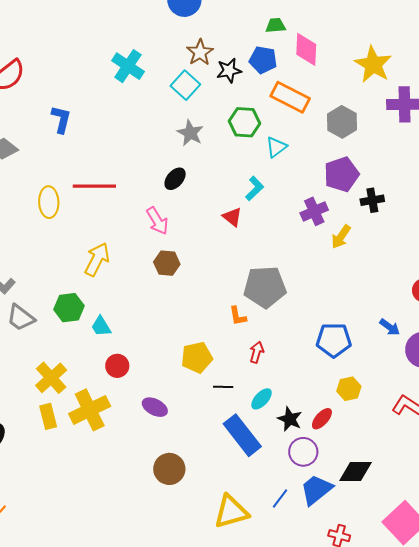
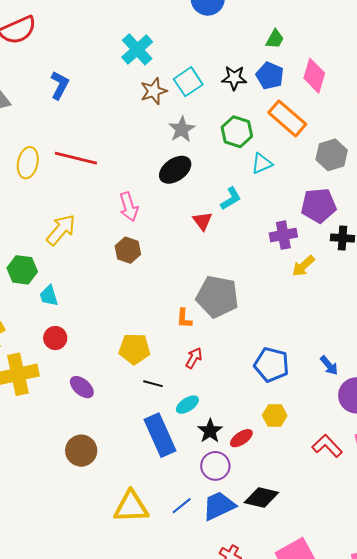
green trapezoid: (276, 25) -> (275, 39), moved, turned 110
brown star: (200, 52) -> (154, 91), moved
black ellipse: (175, 179) -> (175, 170), moved, size x1.4

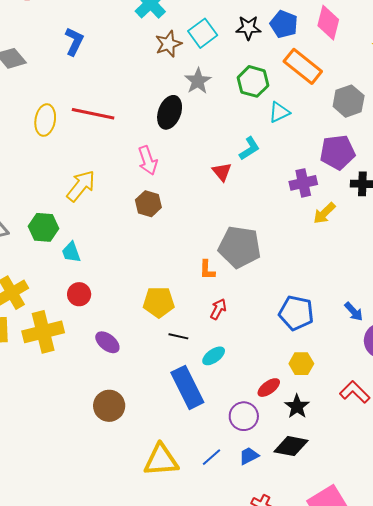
black ellipse: (175, 170) -> (170, 112), moved, turned -32
black star: (210, 431) -> (297, 406), moved
blue trapezoid: (219, 506) -> (249, 456), size x0.6

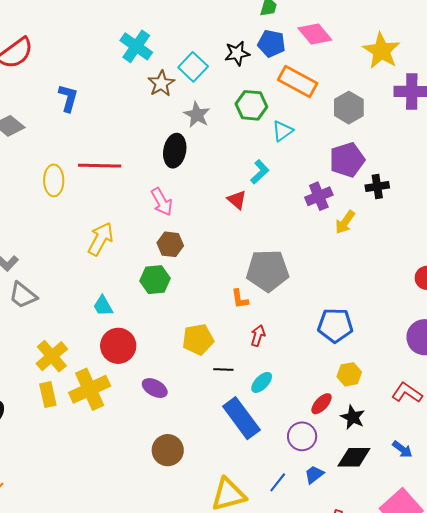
pink diamond: (328, 23) -> (315, 34), turned -44
green hexagon: (44, 227) -> (155, 280), moved
red circle: (79, 294) -> (118, 346), size x1.5
blue arrow: (354, 312) -> (402, 449), moved

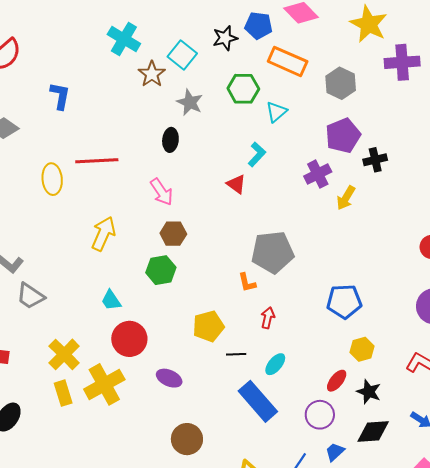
black ellipse: (175, 151) -> (170, 140), size x0.7

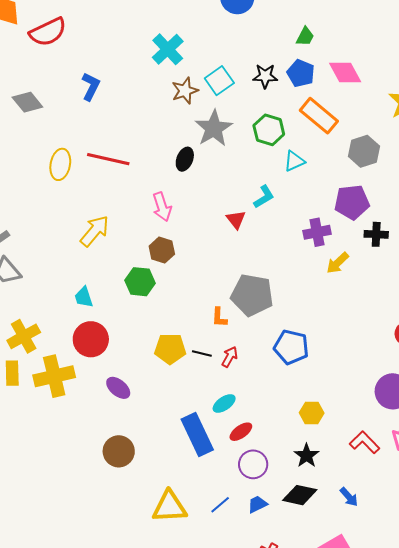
gray star: (190, 102) -> (214, 128), size x1.4
blue pentagon: (344, 301) -> (291, 347), moved
black line: (236, 354) -> (202, 354), moved
red ellipse: (337, 381) -> (241, 432), moved

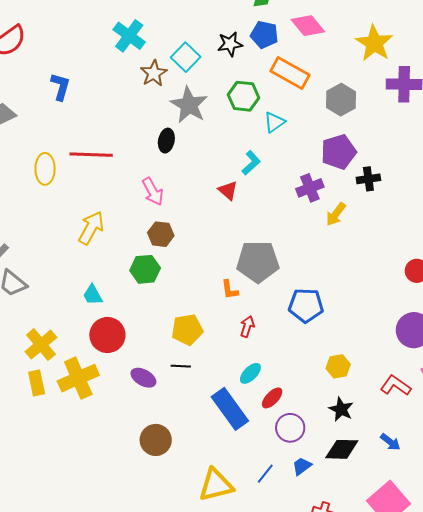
black line: (202, 354) -> (181, 366), moved

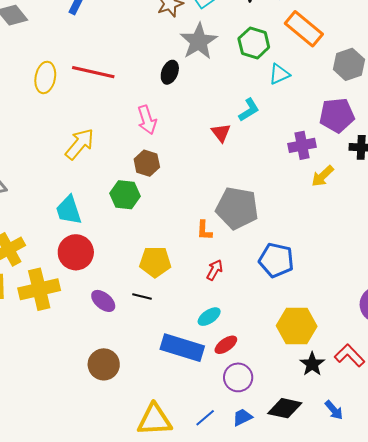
cyan trapezoid: (93, 295) -> (69, 210), size x1.4
yellow hexagon: (338, 366) -> (297, 326), size x1.6
blue rectangle: (230, 409) -> (182, 348), turned -48
black star: (341, 409) -> (312, 364), moved

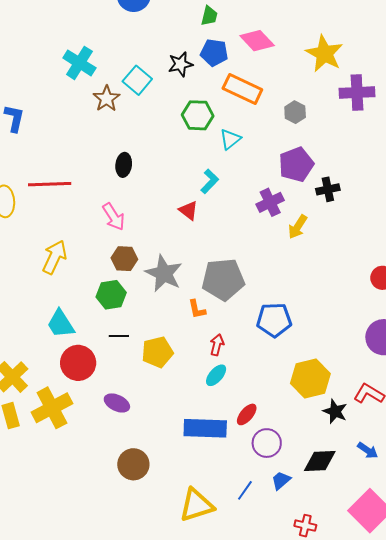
gray star: (199, 41) -> (164, 273), moved
gray hexagon: (349, 64) -> (295, 112), size x0.7
black line: (142, 296) -> (119, 336), moved
cyan ellipse: (209, 317) -> (216, 375), moved

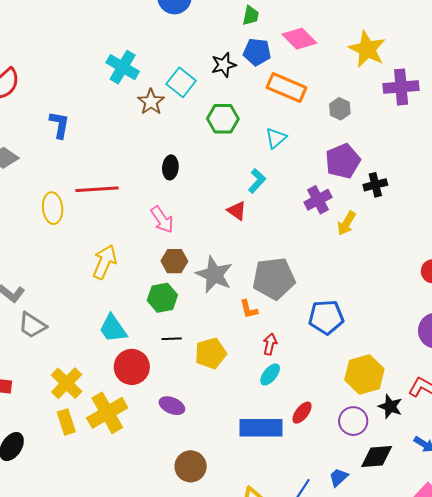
green hexagon: (198, 115) -> (223, 119), moved
purple circle: (267, 443) -> (353, 421), moved

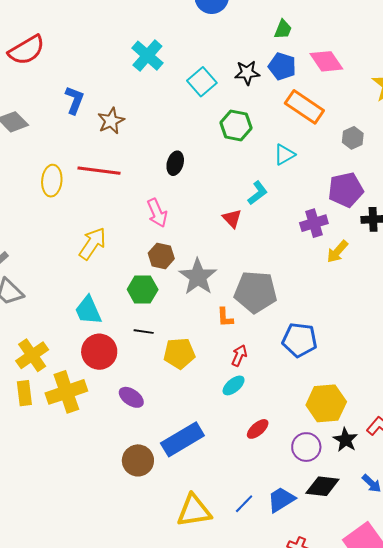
brown star: (151, 102) -> (111, 121), moved
blue rectangle: (261, 428) -> (182, 439), moved, turned -42
blue trapezoid: (339, 477) -> (281, 499), size x1.4

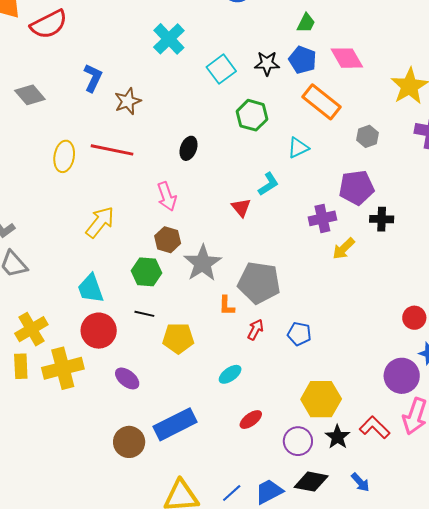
blue pentagon: (300, 340) -> (299, 334), size x0.7
red arrow: (239, 356) -> (255, 330), moved

